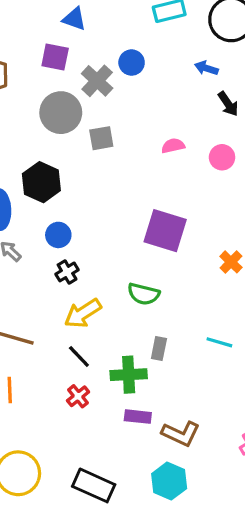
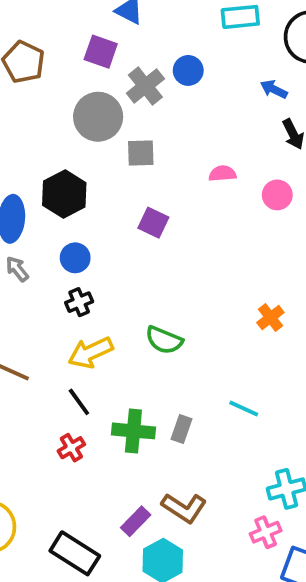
purple square: (165, 231) -> (153, 223), moved, size x0.6
gray rectangle: (159, 348) -> (181, 429), moved
purple rectangle: (138, 417) -> (136, 521), moved, turned -60

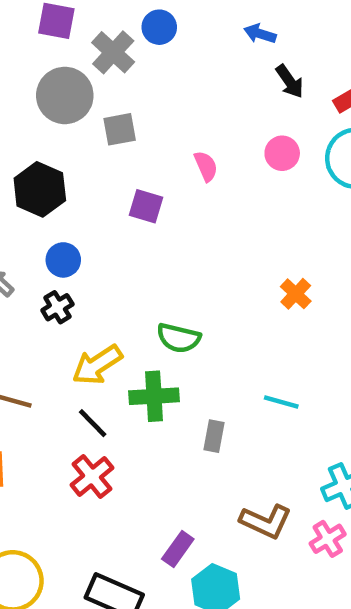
pink semicircle: (222, 174) -> (206, 166), moved, turned 80
black cross: (79, 302) -> (57, 307), moved
green cross: (133, 431) -> (154, 396), moved
red cross: (71, 448) -> (92, 476), size x1.4
brown L-shape: (184, 508) -> (266, 521), moved

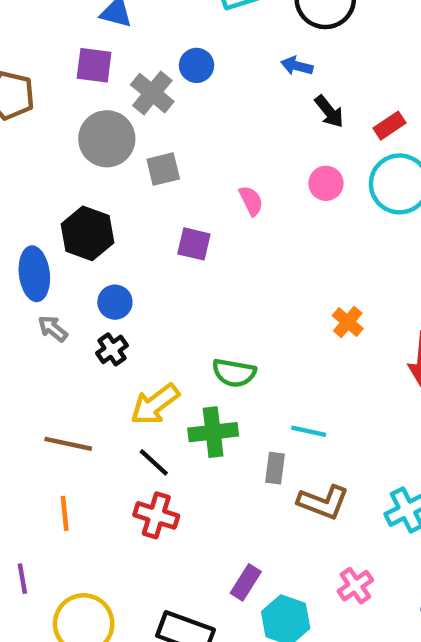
cyan line: (281, 402) -> (309, 431), moved
red cross: (92, 476) -> (156, 515), turned -30
brown L-shape: (266, 521) -> (323, 502), moved
pink cross: (328, 539) -> (355, 586), moved

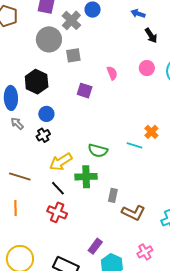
cyan line: (309, 431) -> (135, 145), moved

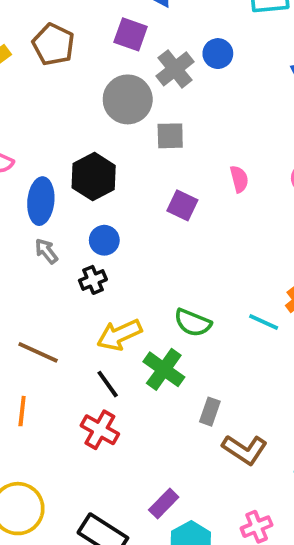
green cross: (86, 177) -> (164, 369), turned 30

